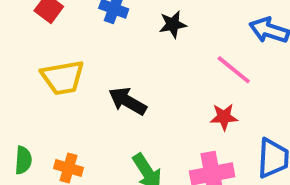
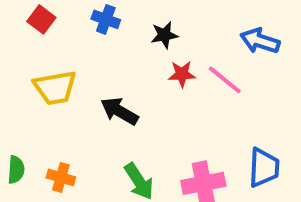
red star: (224, 117) -> (182, 74), moved

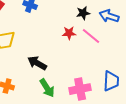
black star: (164, 35) -> (83, 13), moved
black arrow: (119, 111) -> (37, 63), moved

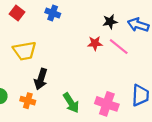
black arrow: (37, 63) -> (41, 79), moved, turned -102
pink cross: (80, 89) -> (107, 104), turned 30

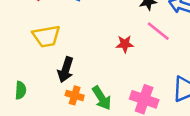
red star: (95, 43) -> (125, 44), moved
orange cross: (28, 101) -> (75, 95), moved

